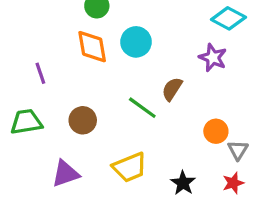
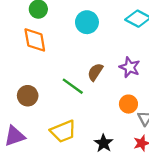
cyan circle: (136, 42) -> (87, 22), moved
purple star: (213, 58) -> (130, 67), moved

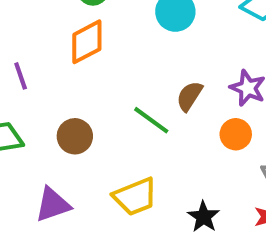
orange diamond: (35, 40) -> (87, 42), turned 72
orange circle: (128, 104) -> (236, 134), moved

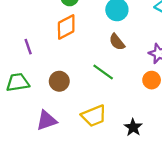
brown semicircle: (189, 96) -> (117, 42), moved, turned -72

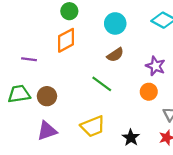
brown semicircle: (117, 42) -> (115, 55), turned -84
purple line: (28, 47) -> (29, 59), turned -64
brown circle: (59, 81) -> (47, 96), moved

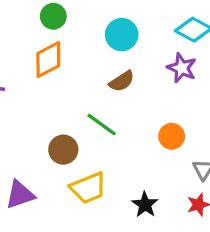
purple star: (155, 66) -> (182, 68), moved
brown circle: (47, 96) -> (63, 150), moved

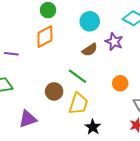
purple star: (182, 68) -> (114, 42), moved
yellow trapezoid: (88, 188) -> (79, 104), moved, turned -50
black star: (145, 205) -> (93, 127), moved

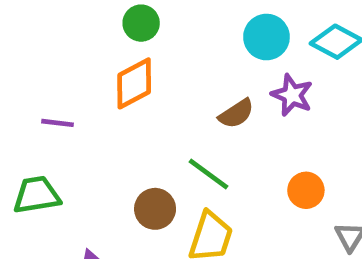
cyan circle: (90, 21) -> (266, 37), moved

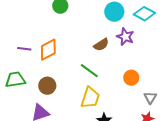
orange diamond: (134, 83) -> (48, 50), moved
brown circle: (155, 209) -> (47, 86), moved

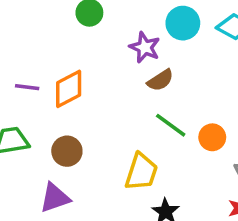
purple star: (125, 37) -> (145, 47), moved
green line: (89, 71) -> (171, 125), moved

